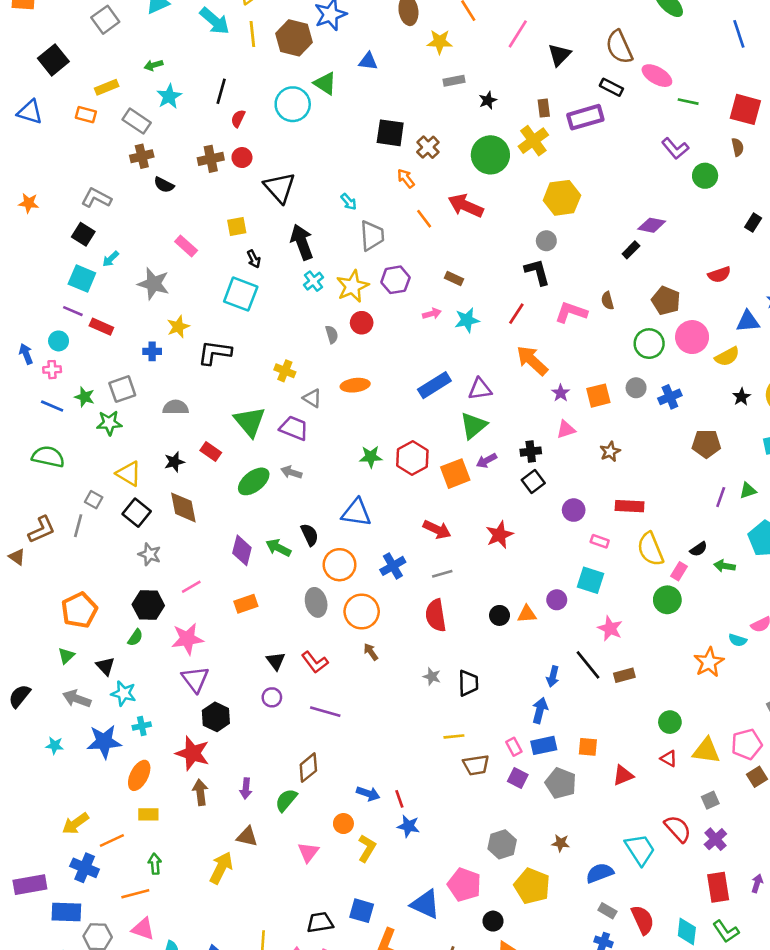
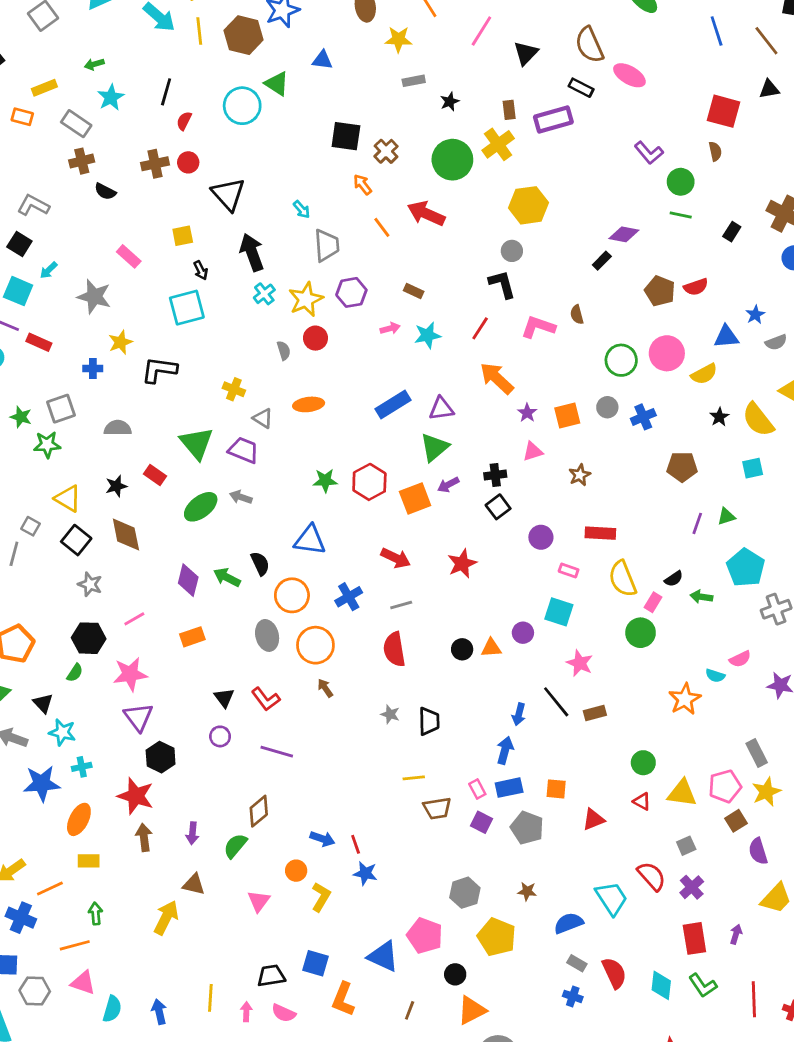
green line: (688, 102) -> (681, 215), moved
cyan square: (241, 294) -> (187, 308), turned -36
brown pentagon: (666, 301) -> (660, 291), moved

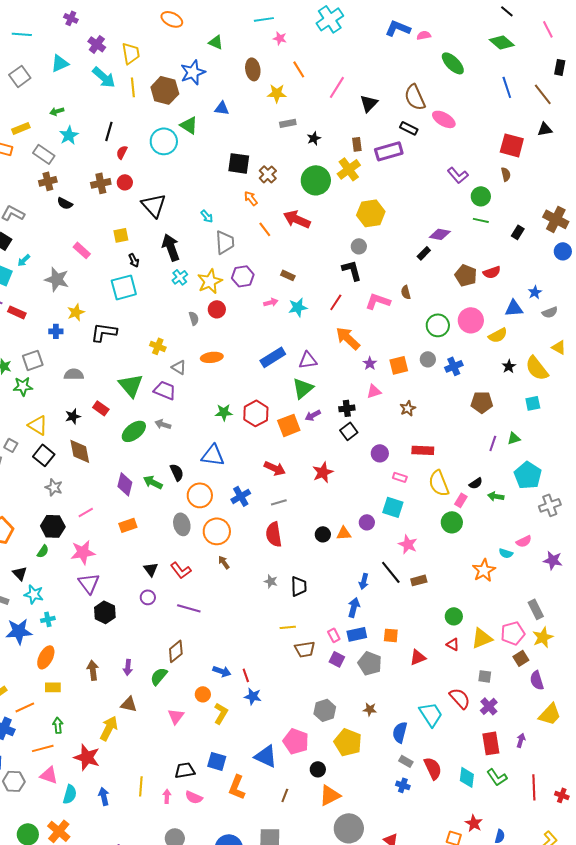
yellow triangle: (682, 793) -> (482, 638), turned -30
red star: (136, 796) -> (87, 757), moved
gray square: (686, 846) -> (485, 676), turned 32
blue semicircle: (569, 923) -> (400, 732), turned -55

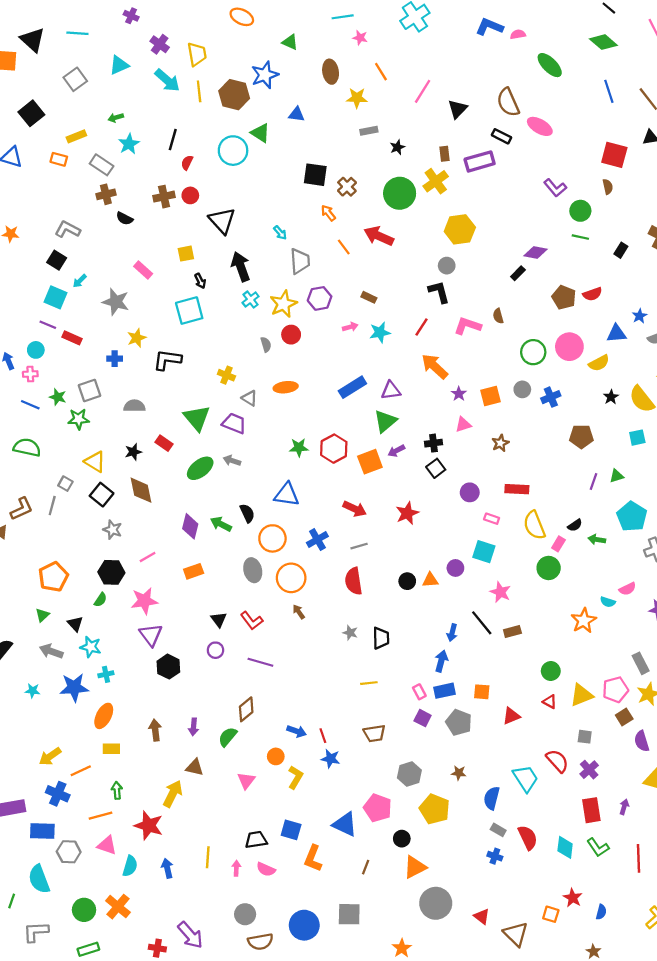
brown trapezoid: (305, 649) -> (374, 733), moved

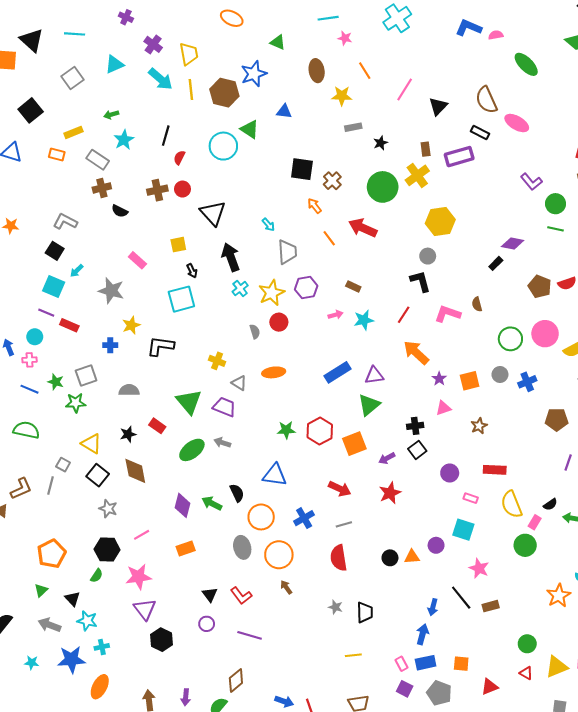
purple arrow: (396, 451) -> (387, 458), moved

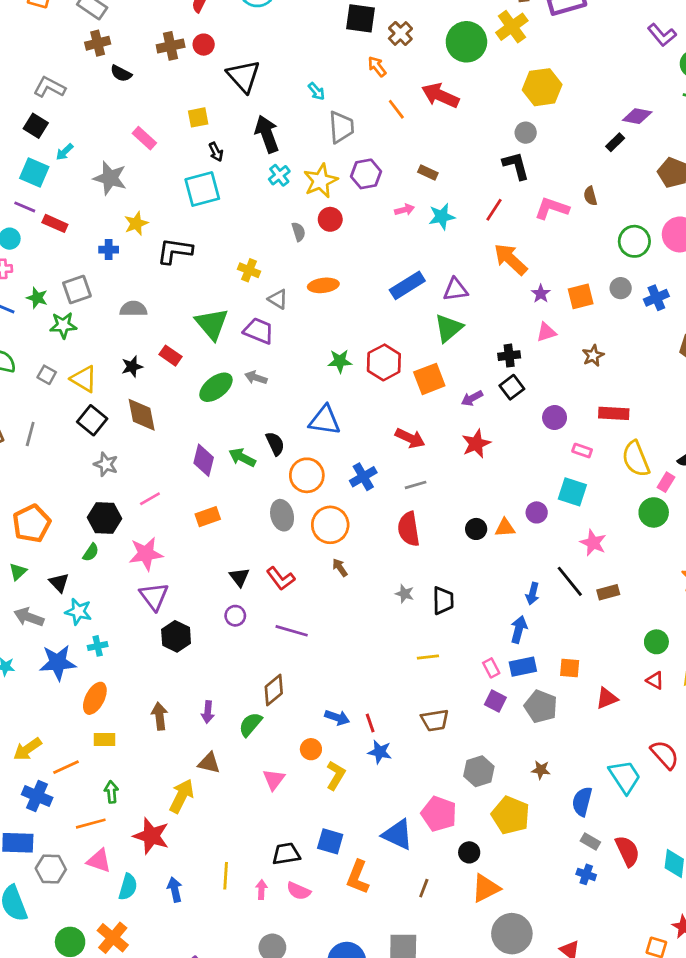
gray square: (63, 465) -> (47, 375), moved

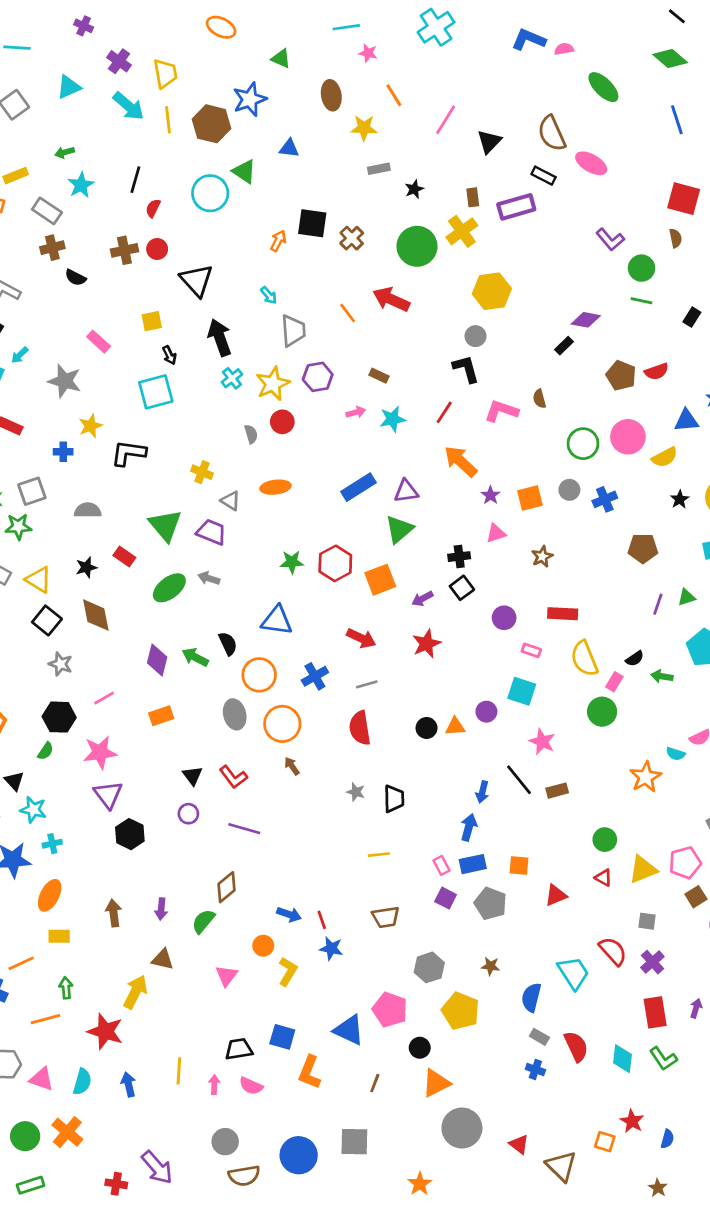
orange arrow: (377, 67) -> (278, 241), moved, turned 65
pink triangle: (99, 861) -> (41, 1079), moved

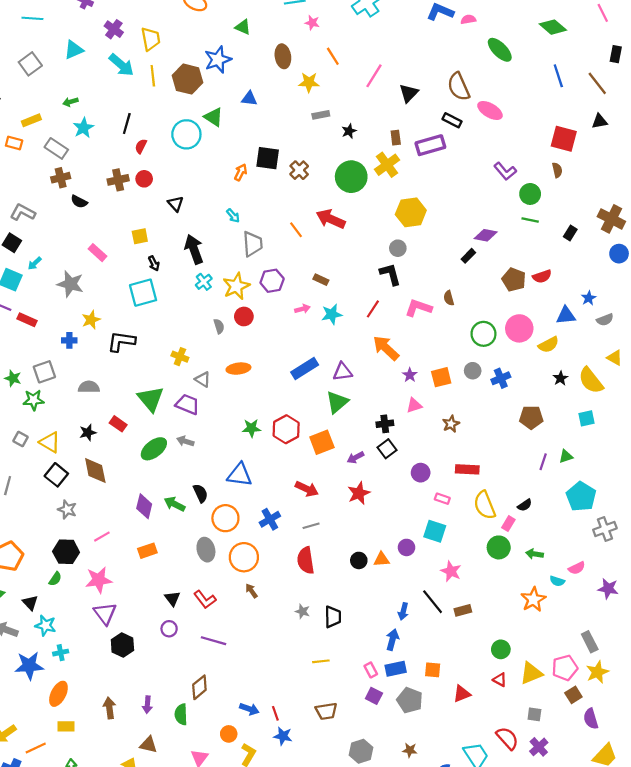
black triangle: (197, 280) -> (176, 204), size x0.6
green arrow: (662, 676) -> (534, 554), moved
green semicircle: (203, 921) -> (181, 714), turned -42

